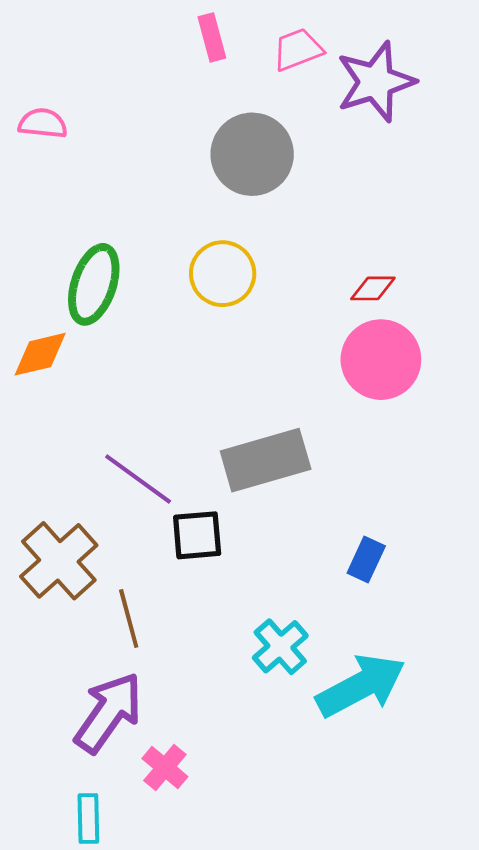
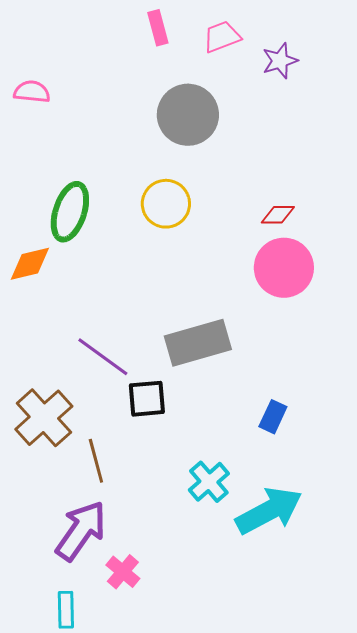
purple star: (376, 82) -> (280, 61), size x0.6

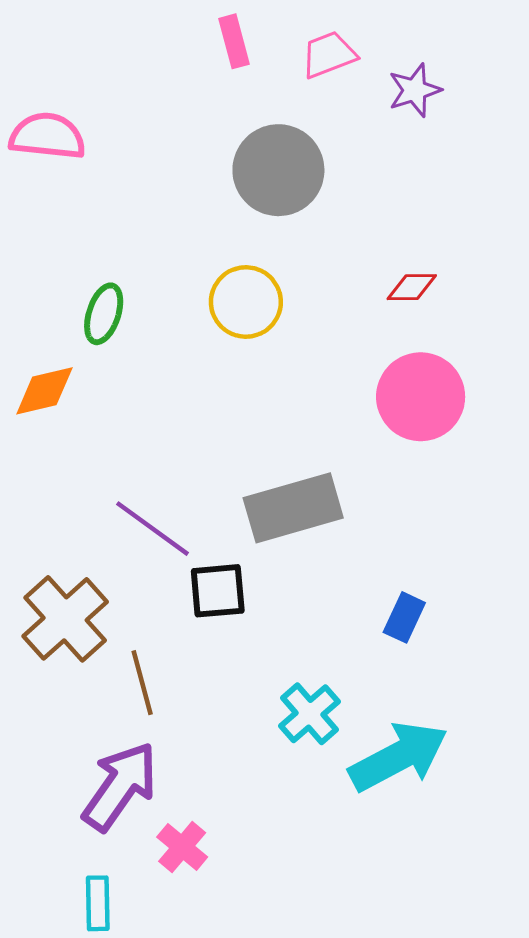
pink semicircle: (32, 92) -> (47, 136), size x1.4
green ellipse: (70, 212) -> (104, 314), size x0.7
red diamond: (278, 215) -> (412, 287), moved

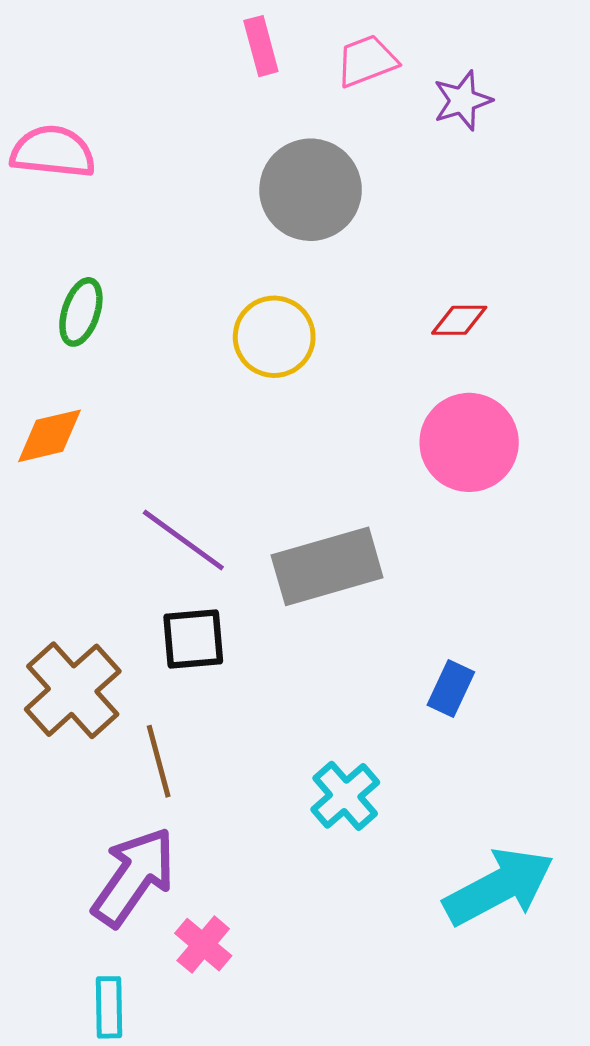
green ellipse: (104, 314) -> (81, 312), moved
purple line: (153, 529) -> (183, 540), moved
black square: (218, 591) -> (193, 639), moved
cyan arrow: (398, 757) -> (499, 887), moved

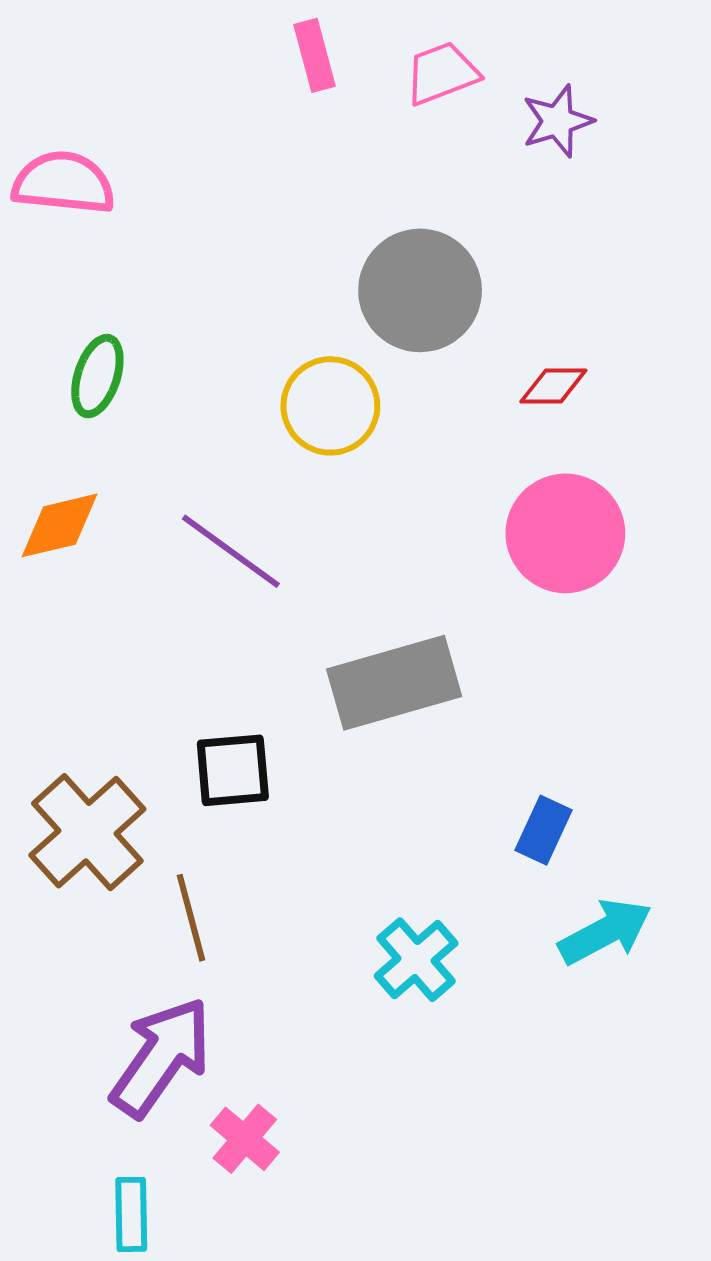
gray circle: (311, 190) -> (420, 290), moved
purple line: (183, 540) -> (231, 551), moved
cyan arrow: (499, 887) -> (605, 932), moved, size x0.7

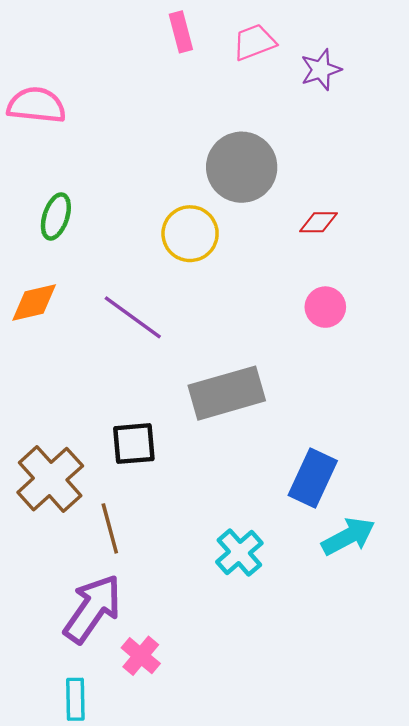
pink circle: (565, 533) -> (325, 307), size x0.6
blue rectangle: (543, 830) -> (313, 478), size x1.5

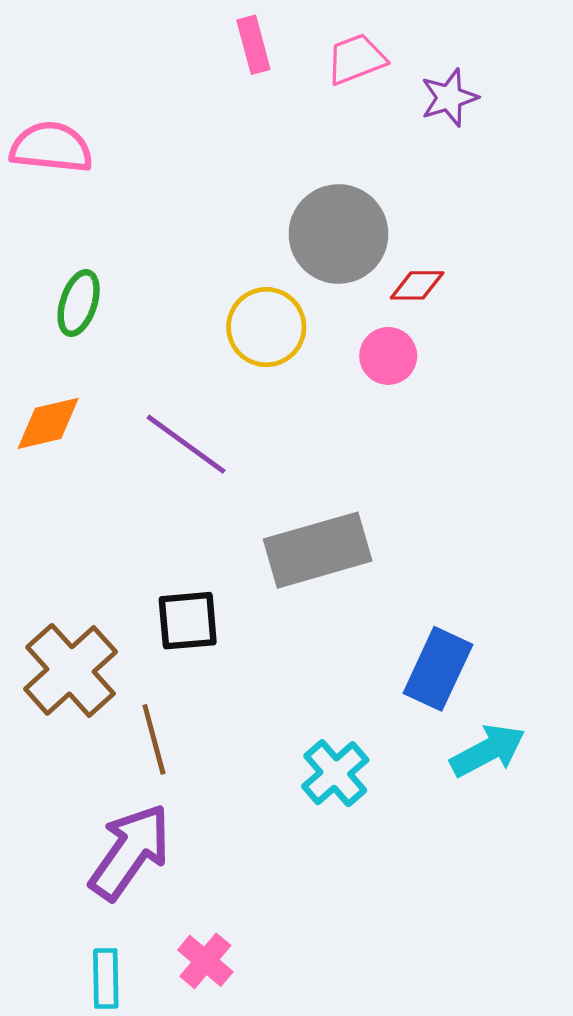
red diamond: (318, 222) -> (417, 285), moved
pink circle: (325, 307) -> (388, 356), moved
pink cross: (141, 656) -> (205, 961), moved

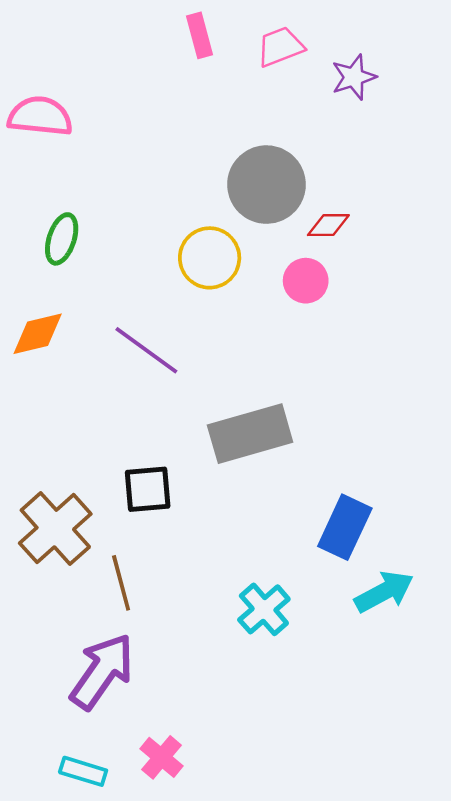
cyan rectangle: (106, 978) -> (83, 771), turned -72

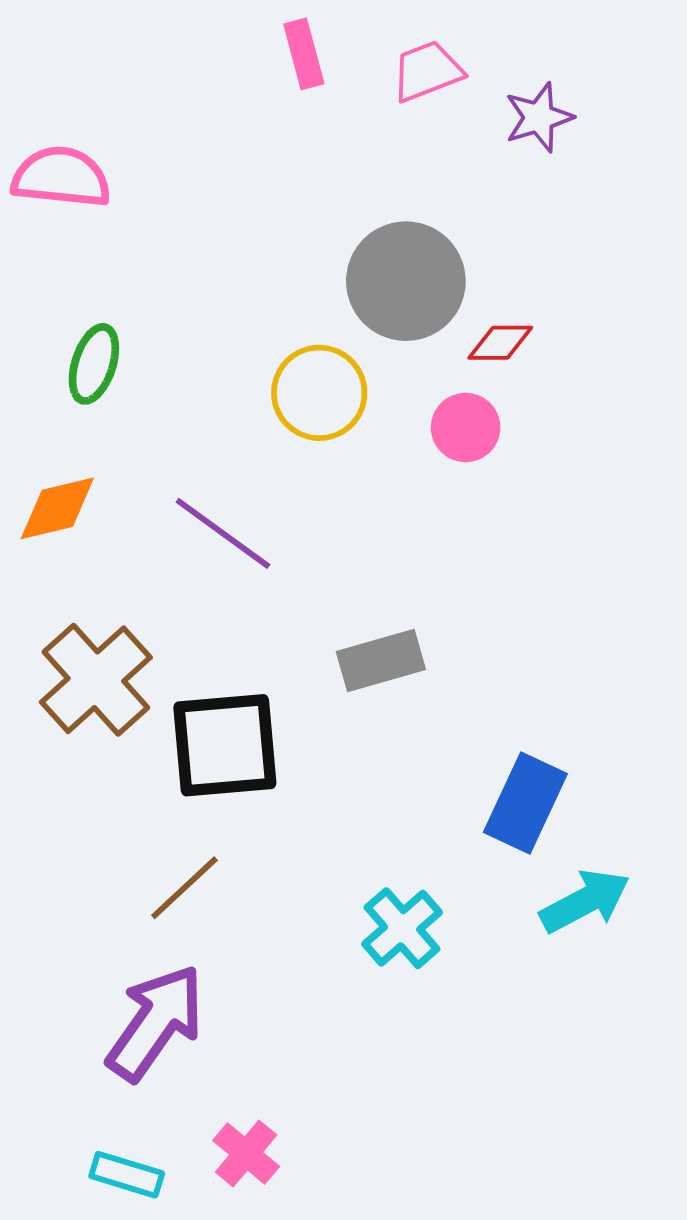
gray rectangle: (250, 434) -> (381, 661), size x0.7
black square: (148, 489) -> (225, 745), size x1.5
brown cross: (55, 529) -> (96, 680), moved
brown line: (121, 583) -> (184, 888), turned 62

